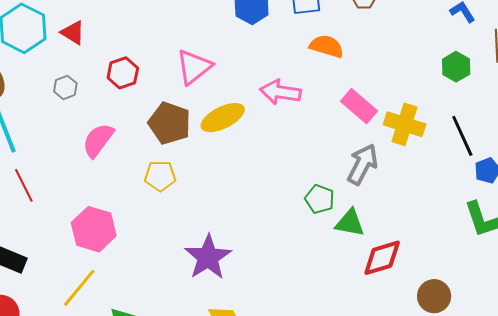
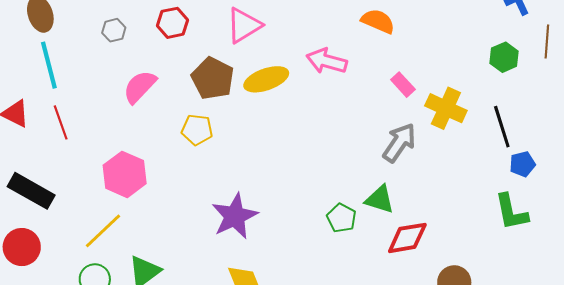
pink rectangle: (359, 106) -> (403, 85), size x0.7
green pentagon: (320, 199) -> (342, 218), moved

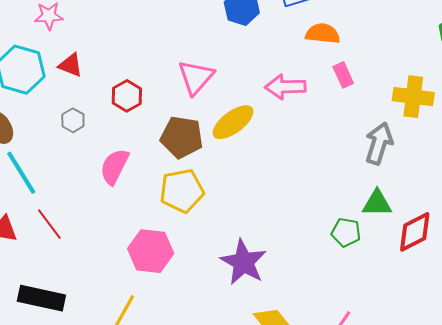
pink rectangle: (403, 85) -> (343, 75), moved, turned 35
yellow pentagon: (197, 130) -> (182, 191), size x1.4
pink hexagon: (125, 174) -> (151, 251), moved

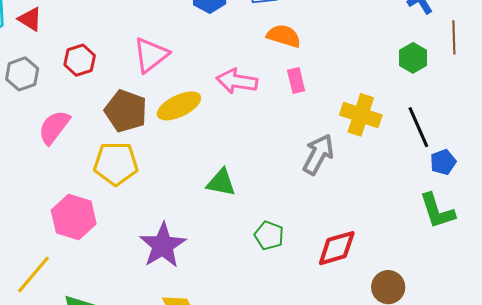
gray hexagon: (73, 120) -> (22, 74), size x1.4
green triangle: (377, 203) -> (221, 183), moved

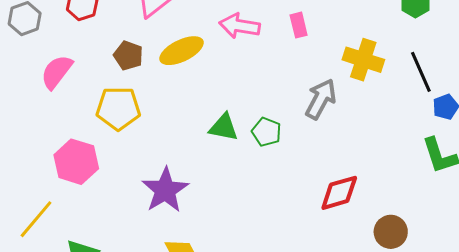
brown pentagon: (126, 111) -> (128, 56), size x0.7
green pentagon: (269, 236) -> (266, 132), moved

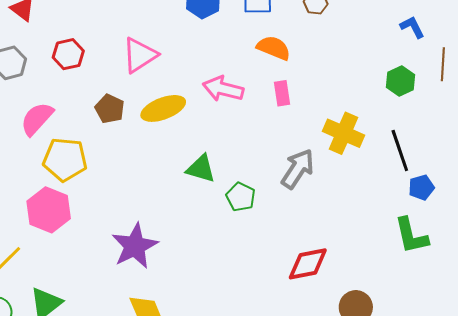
yellow pentagon: (118, 108) -> (65, 160), moved
green triangle: (224, 127) -> (201, 169), moved

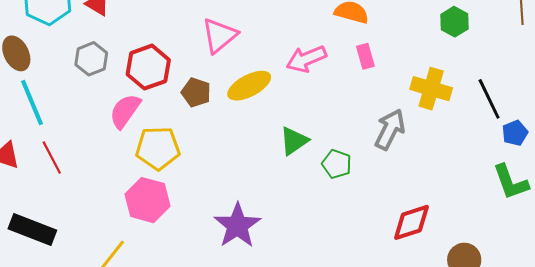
red hexagon: (68, 54) -> (148, 67), moved, size x1.4
green hexagon: (400, 81) -> (454, 22), moved
pink arrow: (223, 89) -> (306, 59), turned -30
green triangle: (201, 169) -> (294, 141), turned -44

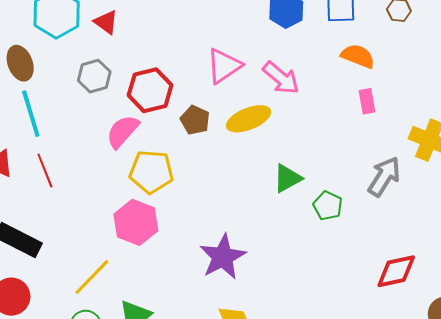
pink arrow: (306, 59) -> (281, 78), moved, turned -123

